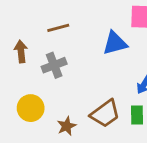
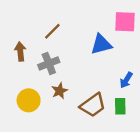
brown line: (58, 28) -> (52, 31), turned -30
brown star: (67, 126) -> (60, 91), moved

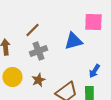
gray cross: (49, 63) -> (38, 51), moved
yellow circle: (29, 100) -> (12, 77), moved

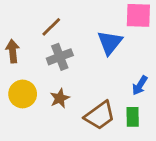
blue triangle: (73, 41) -> (110, 43), turned -36

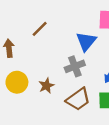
gray cross: (60, 57) -> (75, 66), moved

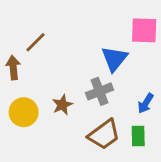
brown line: (40, 29) -> (36, 42), moved
brown star: (46, 86) -> (62, 105), moved

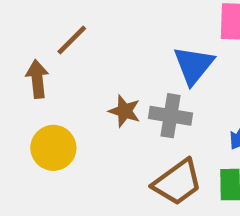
gray cross: (100, 91) -> (171, 116), turned 30
brown star: (62, 105) -> (125, 111), moved, turned -30

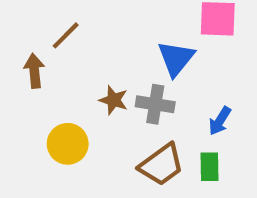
yellow circle: (53, 148) -> (68, 144), moved

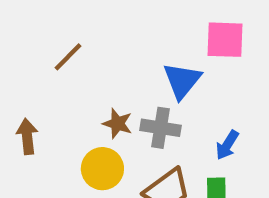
brown arrow: (34, 71) -> (27, 136), moved
yellow circle: (68, 144) -> (102, 169), moved

